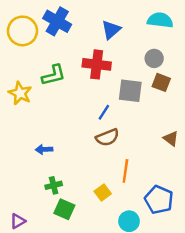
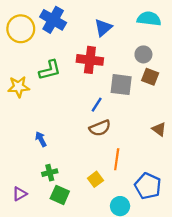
yellow star: (20, 93) -> (19, 87), turned -30
blue arrow: (44, 149) -> (41, 139), turned 64
purple triangle: (18, 221) -> (20, 194), moved

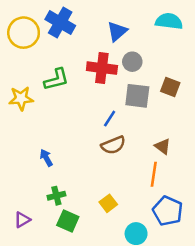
gray circle: (143, 54) -> (132, 62), moved
brown triangle: (159, 129) -> (163, 146), moved
orange line: (117, 159) -> (154, 174), moved

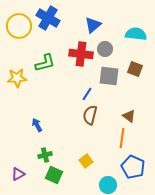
cyan semicircle: (169, 21) -> (136, 34), moved
brown semicircle: (113, 145) -> (90, 115), turned 126

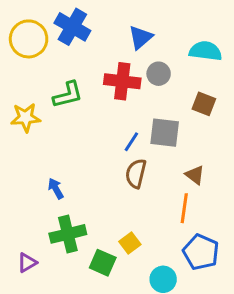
gray square: (109, 76) -> (165, 133), moved
green cross: (45, 155) -> (68, 234), size x1.6
green square: (54, 175) -> (103, 263), moved

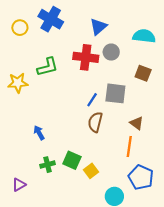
yellow circle: (29, 39) -> (20, 28), size x0.6
green cross: (68, 234) -> (48, 165), size x0.6
green square: (103, 263) -> (72, 160), moved

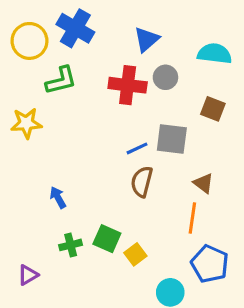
yellow circle: (20, 28) -> (29, 41), size x1.5
green L-shape: (48, 67) -> (61, 80), moved
blue line: (92, 100) -> (137, 148), turned 32

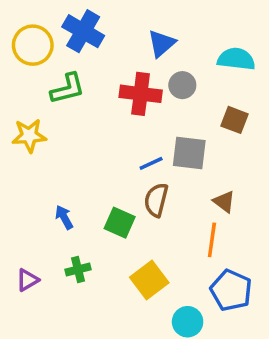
green square: (107, 239) -> (120, 223), moved
yellow square: (135, 254) -> (149, 280), size x1.5
purple triangle: (28, 275) -> (28, 280), moved

